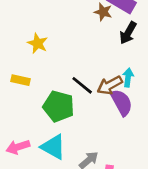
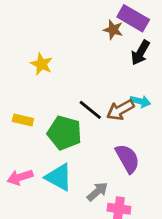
cyan arrow: (128, 77) -> (140, 101), turned 96
yellow rectangle: (21, 80) -> (23, 120), moved
purple semicircle: (121, 102) -> (127, 159), moved

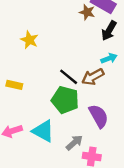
cyan arrow: (140, 101) -> (109, 58), moved, turned -35
green pentagon: (64, 133) -> (65, 100), moved

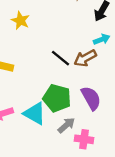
green pentagon: (65, 100) -> (57, 98), moved

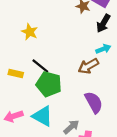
black line: (60, 58) -> (40, 66), moved
green pentagon: (57, 98) -> (49, 84), moved

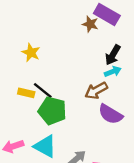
black arrow: (103, 23) -> (113, 55), moved
yellow rectangle: (16, 73) -> (26, 93), moved
purple semicircle: (94, 102) -> (110, 114), moved, turned 150

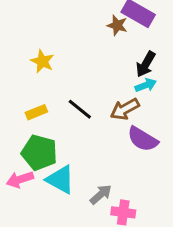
black line: (43, 91) -> (80, 109), moved
yellow rectangle: (26, 93) -> (36, 112), turned -35
green pentagon: (52, 111) -> (39, 153), moved

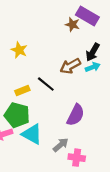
brown arrow: (125, 109) -> (70, 66), moved
yellow rectangle: (36, 112) -> (22, 90), moved
purple semicircle: (143, 139) -> (76, 115), moved, turned -95

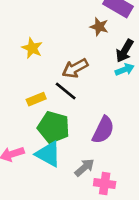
brown star: (72, 24) -> (99, 27), moved
brown arrow: (70, 66) -> (75, 68), moved
green pentagon: (17, 115) -> (54, 127), moved

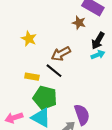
yellow rectangle: (36, 99) -> (32, 77), turned 32
purple semicircle: (103, 130) -> (82, 115), moved, turned -45

